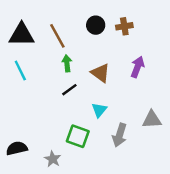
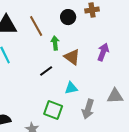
brown cross: (124, 26) -> (92, 10), moved
green arrow: (67, 63) -> (55, 43), moved
cyan triangle: (99, 110) -> (71, 88), turned 40

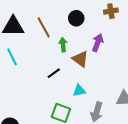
brown cross: (92, 10) -> (111, 11), moved
purple arrow: (103, 52) -> (98, 43), moved

